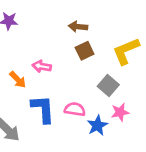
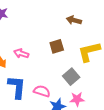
brown arrow: (78, 27) -> (74, 20), moved

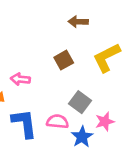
gray square: (71, 77) -> (80, 102), moved

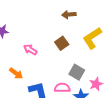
pink arrow: (20, 79) -> (30, 50), moved, turned 32

